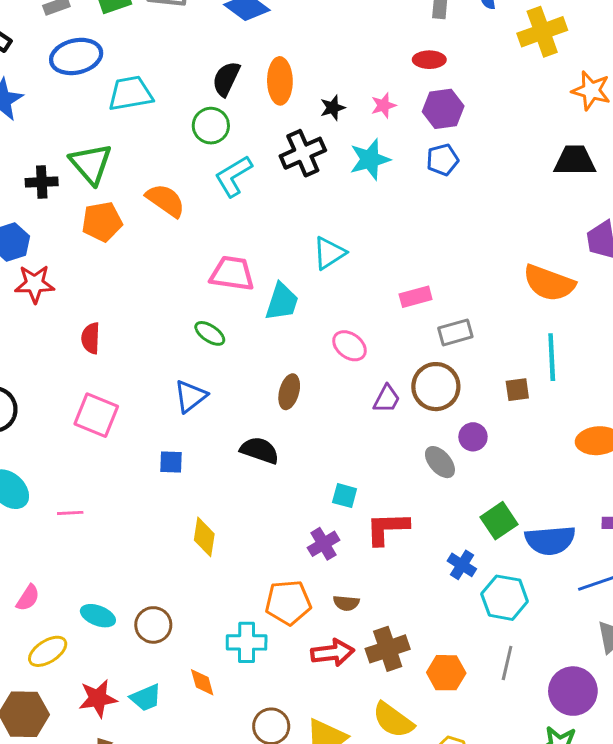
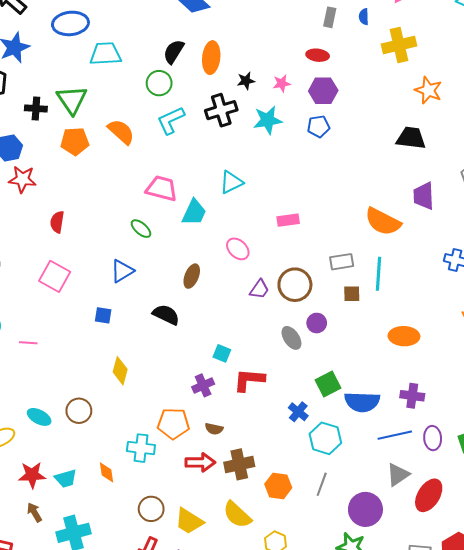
gray rectangle: (455, 332) -> (342, 262), moved
brown circle: (153, 625) -> (79, 411), moved

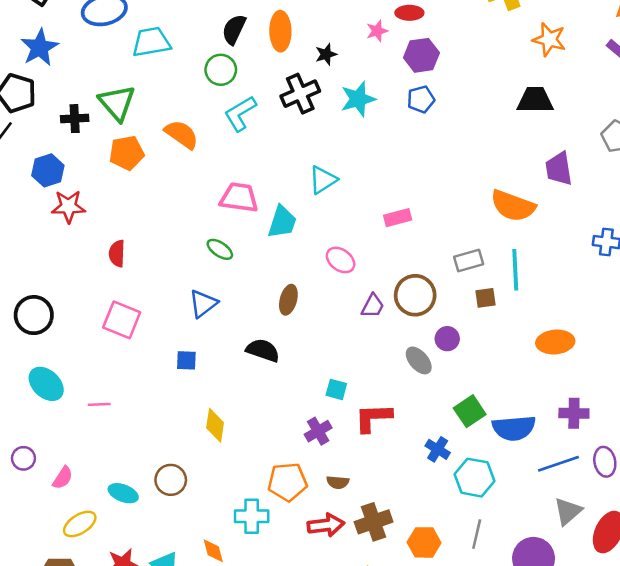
pink star: (282, 83) -> (377, 31), moved

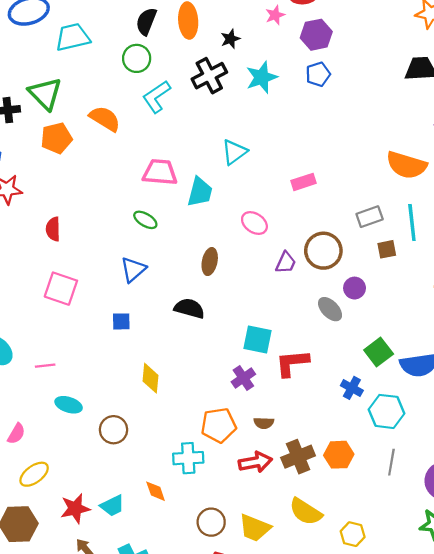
cyan square: (336, 389) -> (258, 340), size x1.5
cyan ellipse: (123, 493) -> (69, 405), moved
orange hexagon: (424, 542) -> (339, 455), moved

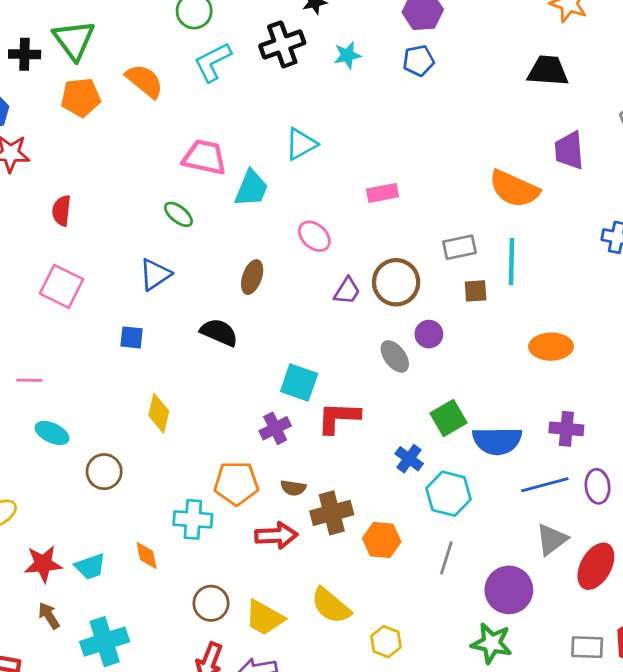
cyan star: (262, 77) -> (347, 55), size x0.7
brown cross: (298, 457) -> (332, 513), moved

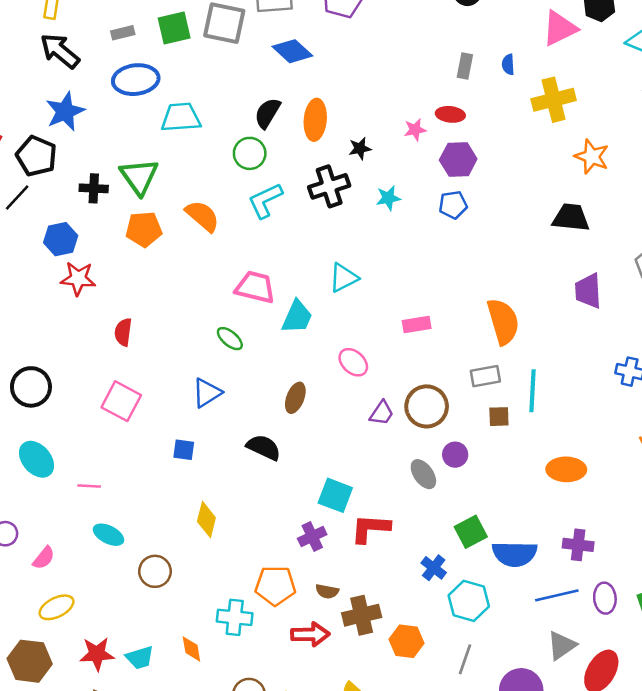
orange semicircle: (514, 189) -> (503, 322), moved, turned -132

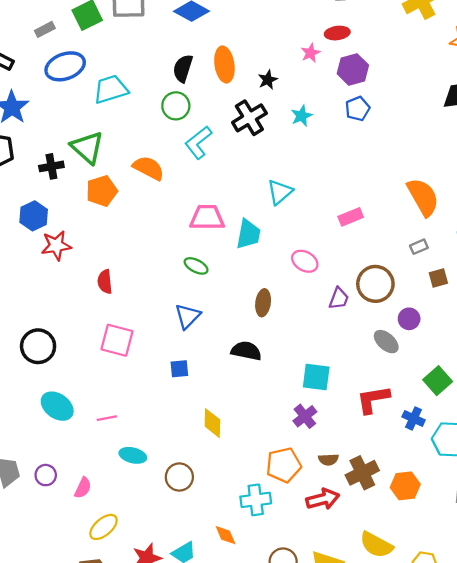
gray rectangle: (485, 376) -> (419, 247), size x0.7
red L-shape: (370, 528) -> (373, 399), moved

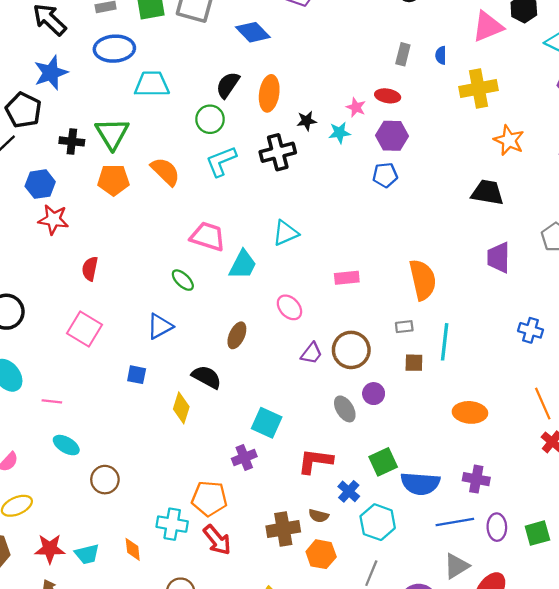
pink star: (311, 53) -> (356, 107), turned 30
cyan star: (302, 116) -> (339, 133), moved
yellow diamond: (212, 423) -> (181, 408), moved
brown semicircle: (328, 460) -> (319, 516), moved
red arrow: (323, 499) -> (217, 540), moved, turned 48

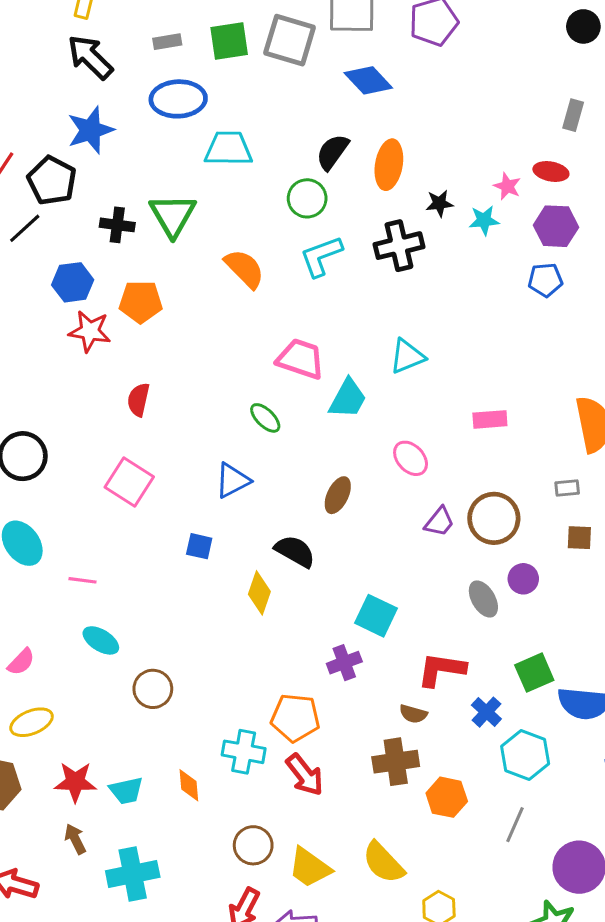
orange pentagon: (113, 180) -> (141, 302), moved
brown semicircle: (319, 516) -> (413, 714), moved

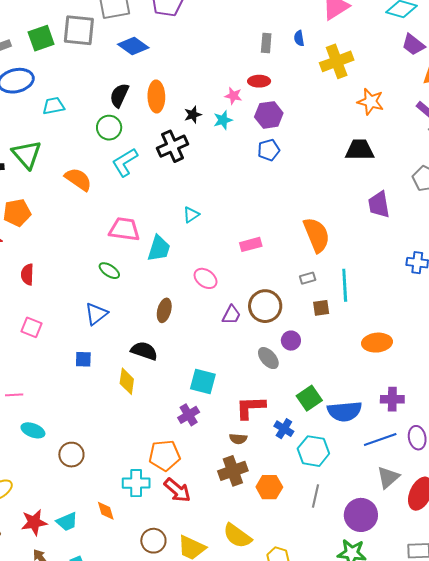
cyan trapezoid: (228, 149) -> (54, 106), size x0.7
cyan triangle: (407, 356) -> (191, 215), size x0.7
pink square: (129, 482) -> (32, 327), size x0.7

